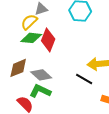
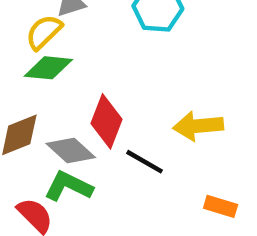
red diamond: (48, 40) -> (107, 121), moved
black line: (84, 79) -> (145, 162), moved

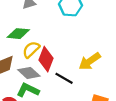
yellow semicircle: (44, 32) -> (31, 50), moved
yellow arrow: (198, 126) -> (90, 61), turned -30

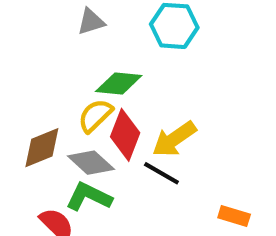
green diamond: (18, 34) -> (119, 84), moved
yellow arrow: (90, 61) -> (174, 139), moved

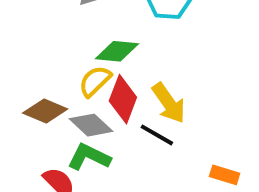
yellow arrow: (174, 139) -> (169, 103), turned -90
brown diamond: (42, 148) -> (45, 111), turned 45

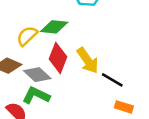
yellow semicircle: (95, 81) -> (27, 36), moved
black line: (157, 135) -> (112, 80), moved

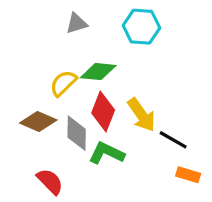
gray diamond: (37, 75) -> (77, 133), turned 48
green L-shape: (36, 95) -> (107, 153), moved

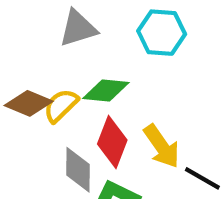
gray triangle: (77, 23) -> (78, 28), size x1.4
brown diamond: (38, 122) -> (29, 103), moved

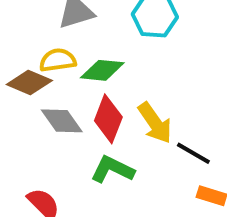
yellow semicircle: (61, 106) -> (58, 60), moved, turned 36
gray diamond: (78, 170) -> (62, 121), moved, turned -36

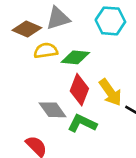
brown diamond: (29, 82) -> (27, 29), moved
gray diamond: (62, 121) -> (52, 110), moved

